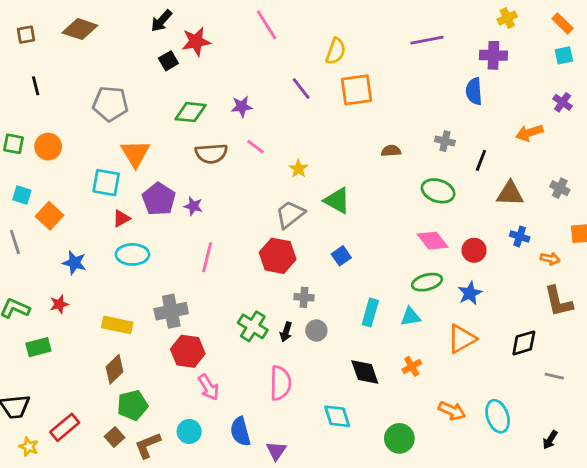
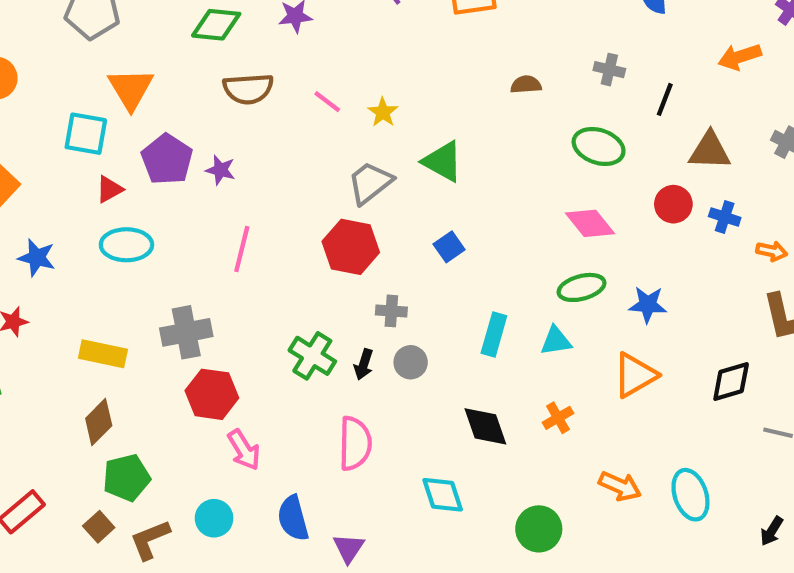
pink line: (256, 147) -> (327, 102), moved
red circle: (474, 250) -> (673, 204), moved
blue star: (470, 293) -> (648, 305), turned 30

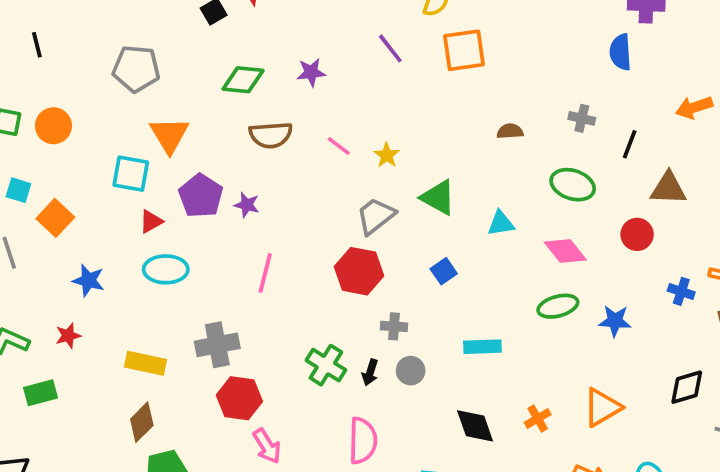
blue cross: (725, 217) -> (681, 291), moved
cyan rectangle: (494, 334) -> (482, 347), turned 72
cyan triangle: (556, 341) -> (501, 223), moved
orange triangle: (635, 375) -> (602, 407), moved

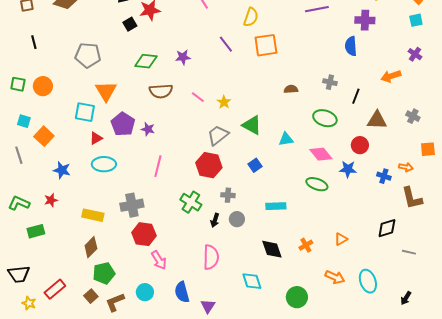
green ellipse: (558, 306) -> (317, 184), turned 35
blue star: (615, 321) -> (348, 169), moved
green cross: (326, 365) -> (191, 202), moved
orange triangle: (602, 407) -> (341, 239), size x0.6

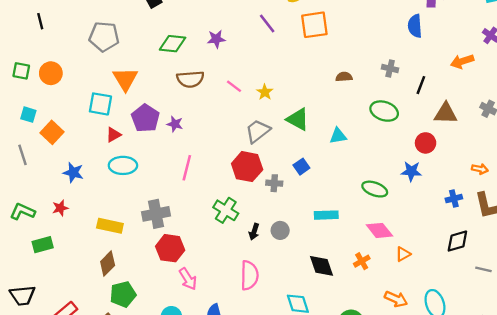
pink diamond: (321, 154) -> (379, 230), moved
blue cross: (384, 176) -> (454, 199), moved, turned -32
gray cross: (228, 195) -> (274, 183), moved

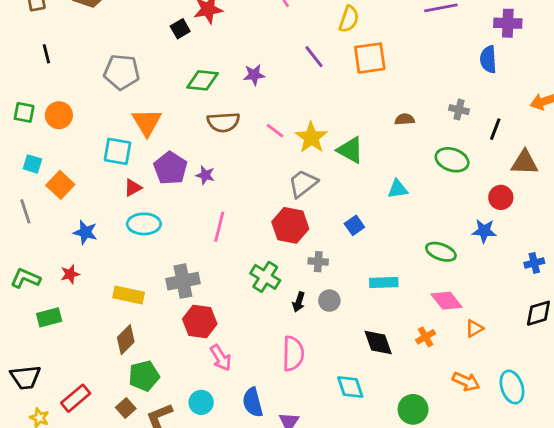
yellow star: (265, 92) -> (311, 137), size x1.6
green triangle: (298, 119) -> (350, 150), moved
gray cross: (274, 183) -> (318, 262), moved

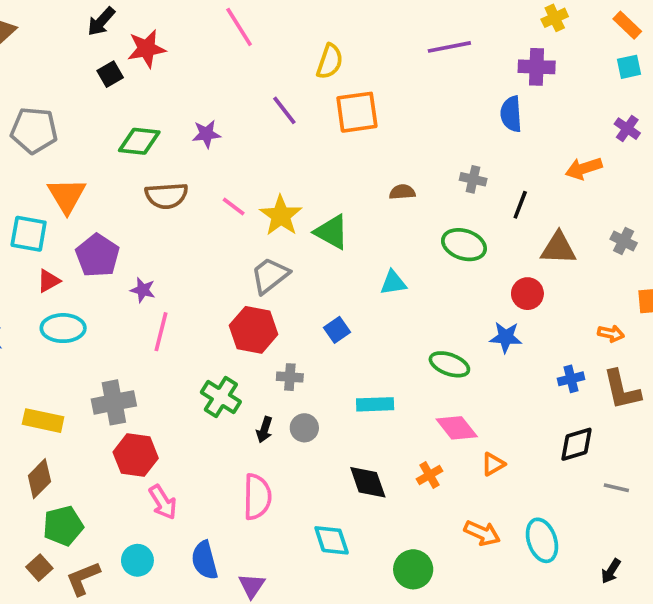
purple star: (205, 175) -> (143, 290), moved

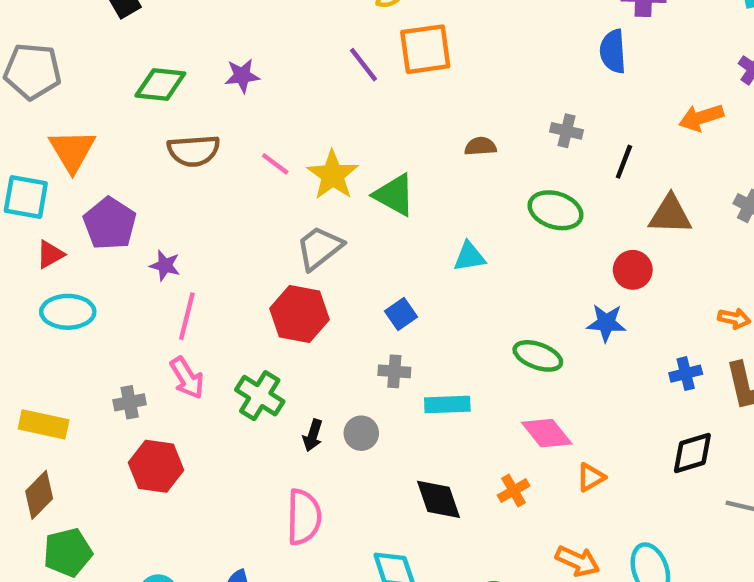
purple line: (284, 110) -> (363, 65), moved
gray cross: (290, 377) -> (394, 371), moved
gray cross: (114, 402) -> (130, 402), size x0.6
pink arrow: (163, 502) -> (187, 378), moved

